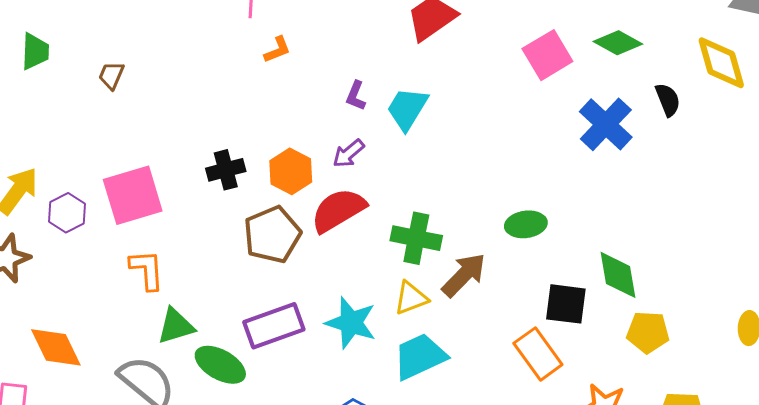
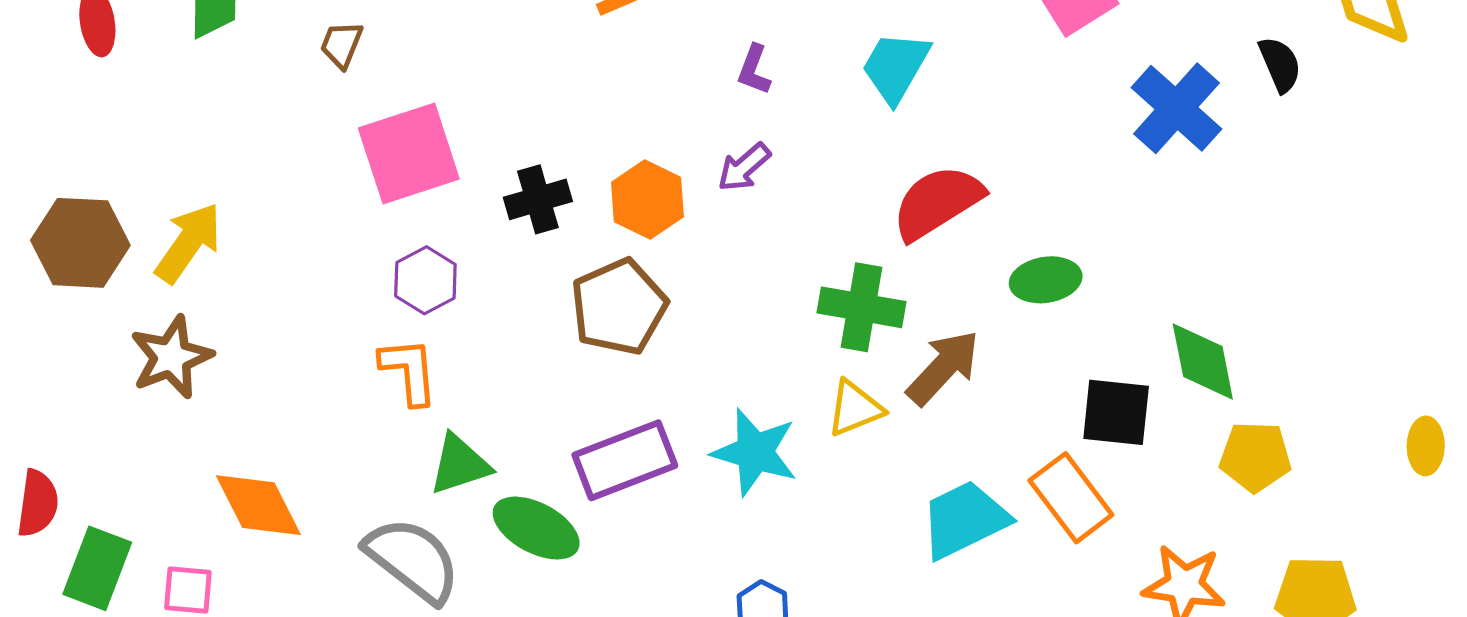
cyan trapezoid: (407, 109) -> (896, 67), moved
pink square: (133, 195) -> (409, 154), moved
red semicircle: (338, 210) -> (937, 202), moved
purple hexagon: (67, 213) -> (425, 280), moved
cyan trapezoid: (420, 356) -> (964, 520), moved

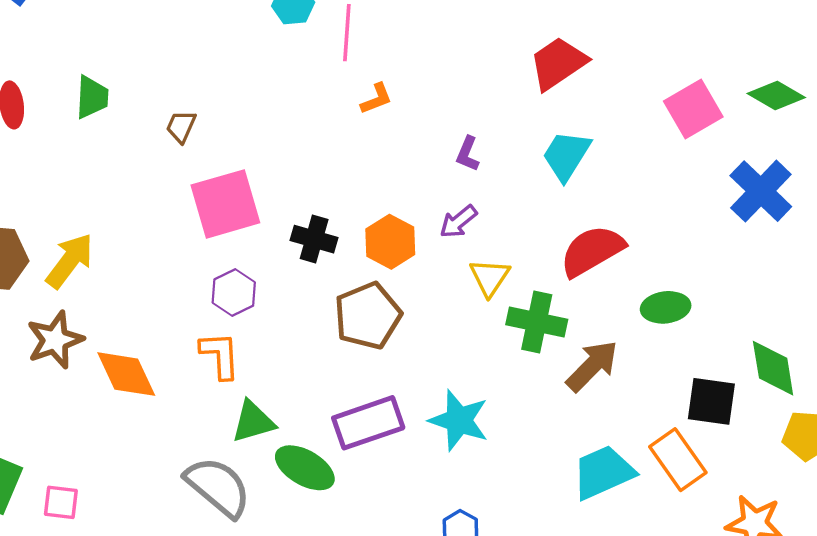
black cross: (538, 199) -> (314, 239), turned 30
yellow triangle: (855, 408) -> (490, 277), moved, turned -36
orange diamond: (258, 505) -> (126, 374), moved

